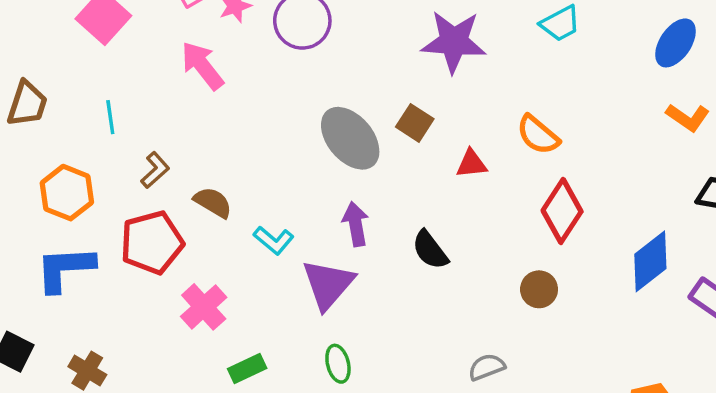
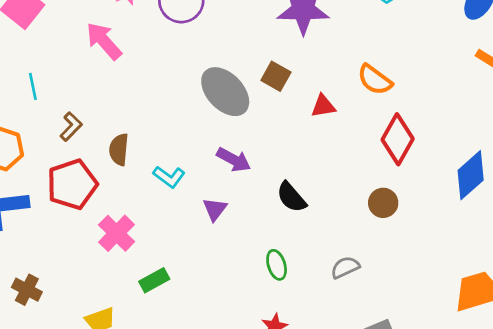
brown semicircle: (213, 202) -> (119, 149), turned -112
purple arrow: (356, 224) -> (234, 160), turned 132
black semicircle: (430, 250) -> (291, 197), moved
purple triangle: (328, 284) -> (215, 209), size x0.6
green ellipse: (338, 364) -> (277, 265), moved

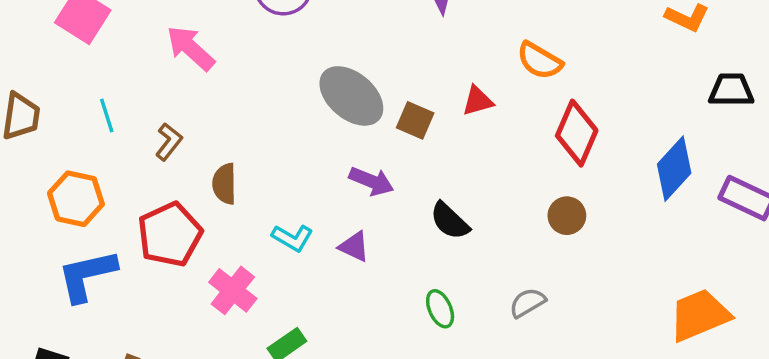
brown square: (276, 76) -> (415, 120), moved
brown L-shape: (71, 127) -> (169, 142), moved
cyan L-shape: (169, 177) -> (293, 238), moved
purple triangle: (215, 209) -> (354, 247), turned -36

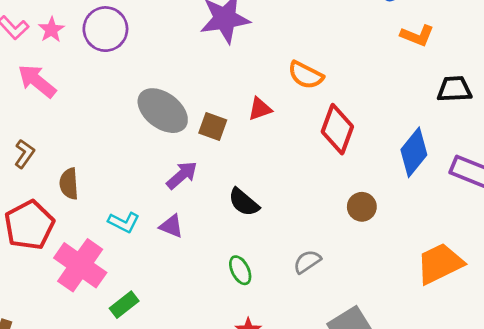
purple arrow: (371, 181) -> (182, 175), turned -60
brown circle: (567, 216) -> (362, 207), moved
pink cross: (233, 290) -> (80, 265), size x1.4

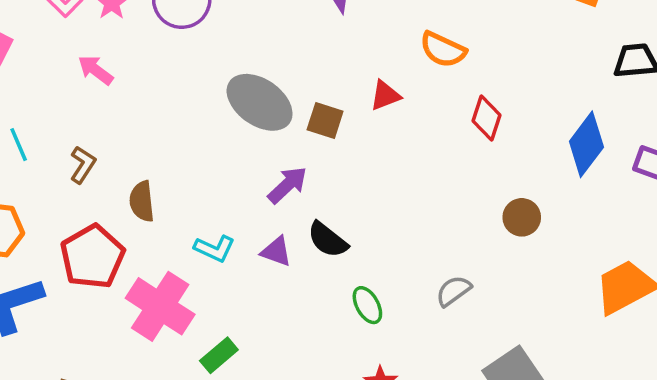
pink arrow: (37, 81) -> (96, 70), size x0.7
red diamond: (337, 129) -> (487, 118), size x0.7
black semicircle: (244, 202) -> (328, 240), moved

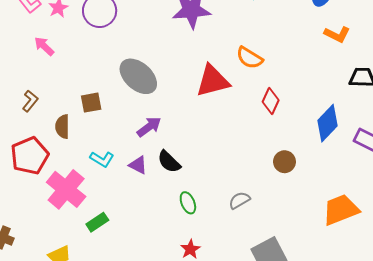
red triangle: (385, 95) -> (213, 81), size x1.8
brown square: (325, 121) -> (91, 103), moved, turned -35

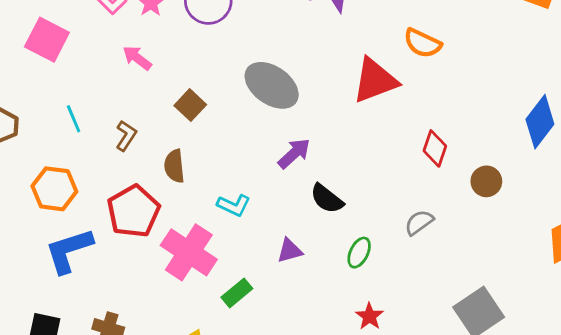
red diamond: (271, 101) -> (435, 148), moved
brown square: (91, 103) -> (190, 105), moved, turned -30
purple triangle: (138, 165) -> (290, 251), moved, turned -36
gray semicircle: (239, 200) -> (419, 222), moved
green ellipse: (188, 203) -> (359, 253), turned 55

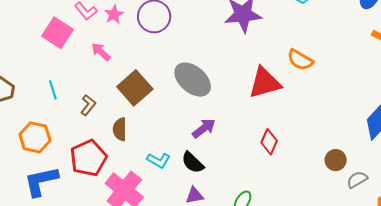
pink square: (47, 40) -> (57, 33), moved
brown square: (190, 105) -> (135, 88), size x1.6
red diamond: (435, 148) -> (269, 142), moved
black semicircle: (327, 199) -> (193, 163), moved
gray semicircle: (419, 222) -> (357, 180), moved

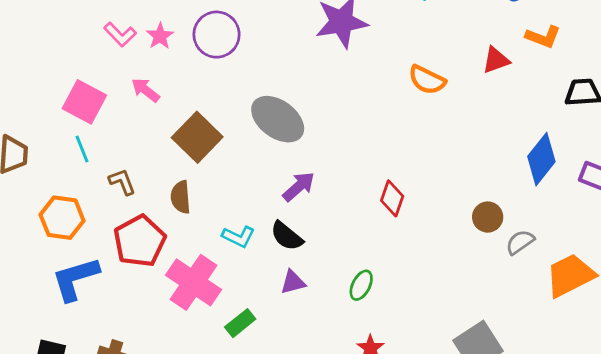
pink square: (57, 33) -> (84, 102), moved
red triangle: (265, 83) -> (496, 60), moved, size x0.6
brown L-shape: (88, 105) -> (122, 182), moved, turned -55

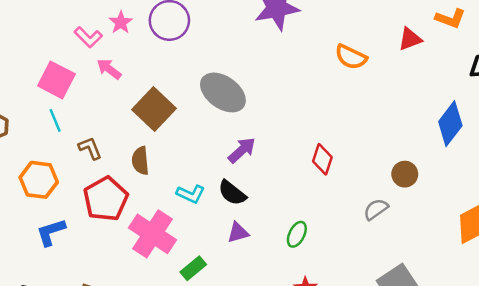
pink L-shape: (120, 34) -> (88, 37), moved
gray semicircle: (520, 242) -> (376, 209), moved
blue L-shape: (75, 279) -> (51, 232), size x0.7

